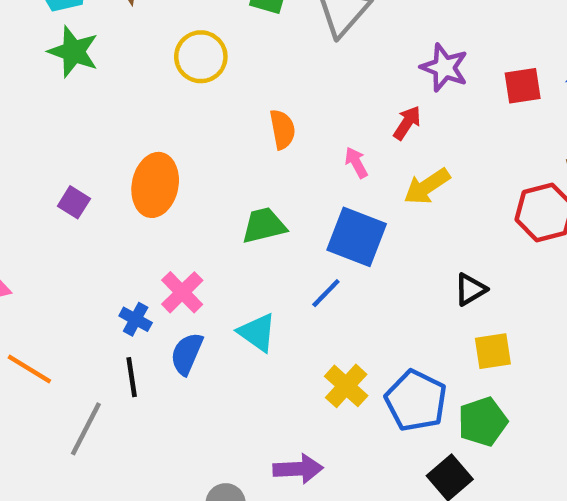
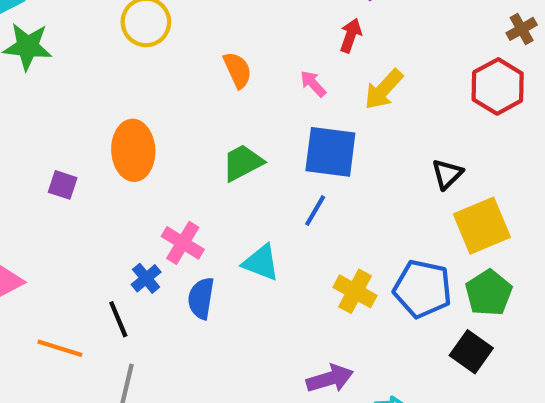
blue cross: (136, 319) -> (146, 278), turned 36
yellow square: (493, 351) -> (482, 226), size x1.5
black line: (132, 377) -> (118, 319), moved

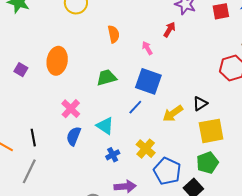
yellow arrow: (384, 89) -> (173, 113), moved
blue cross: (146, 278) -> (113, 155), moved
blue pentagon: (423, 289) -> (167, 171), moved

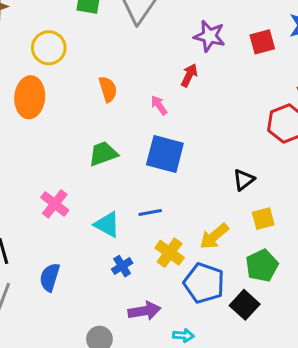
orange ellipse: (57, 61) -> (30, 97), moved
blue line: (135, 107) -> (150, 212), moved, turned 42
yellow arrow: (173, 113) -> (214, 236), moved
yellow square: (211, 131) -> (263, 219), size x0.6
blue semicircle: (74, 136) -> (50, 277), moved

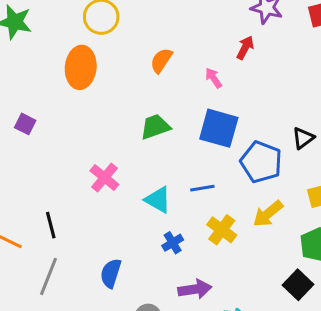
orange semicircle: (108, 89) -> (161, 60), turned -130
black triangle: (244, 180) -> (303, 138), moved
blue semicircle: (50, 277) -> (111, 273), moved
blue pentagon: (204, 283) -> (261, 162), moved

